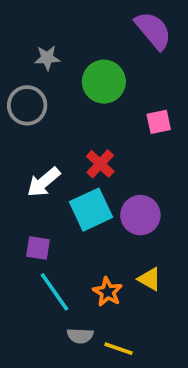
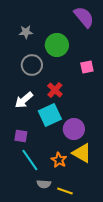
gray circle: (27, 105) -> (32, 65), moved
purple circle: (140, 215) -> (74, 129), moved
yellow triangle: (150, 279) -> (82, 153), size x1.5

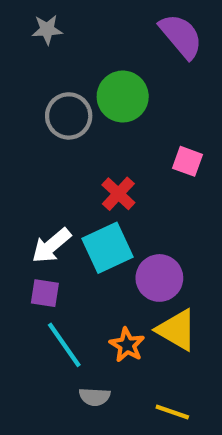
gray star: (26, 32) -> (47, 30), moved
gray circle: (32, 65) -> (69, 116), moved
pink square: (87, 67) -> (187, 161), moved, turned 32
white arrow: (24, 100) -> (51, 246), moved
yellow line: (65, 191) -> (172, 412), moved

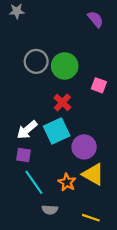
gray star: (47, 30) -> (17, 11), moved
purple semicircle: (181, 36) -> (95, 19), size x0.7
green circle: (123, 97) -> (65, 66), moved

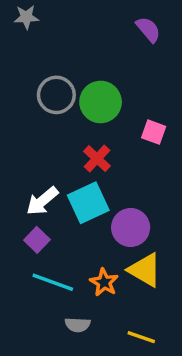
purple square: (24, 155) -> (37, 240), turned 35
cyan line: (34, 182) -> (53, 282), turned -35

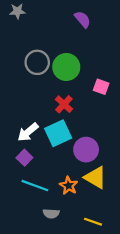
purple semicircle: (148, 29) -> (83, 19), moved

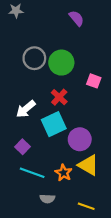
white arrow: (28, 132) -> (26, 109), moved

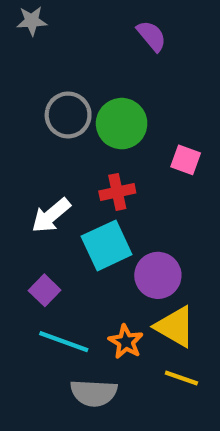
red cross: (59, 97) -> (117, 192), turned 35
gray semicircle: (47, 199) -> (94, 393), size x1.5
yellow line: (86, 206) -> (181, 378), moved

